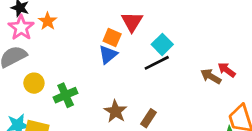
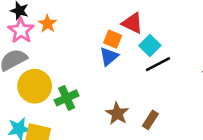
red triangle: (132, 22) -> (132, 23), turned -35
cyan square: (162, 44) -> (150, 46), moved
yellow circle: (34, 83) -> (35, 86), size x1.6

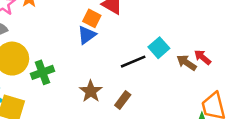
cyan square: (150, 46) -> (159, 48), moved
black line: (158, 64) -> (133, 62), moved

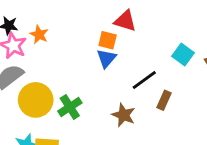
black line: (133, 62) -> (144, 80), moved
brown rectangle: (123, 100) -> (164, 100), moved

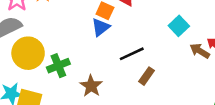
cyan square: (183, 55) -> (179, 26), moved
brown star: (124, 115) -> (91, 86), moved

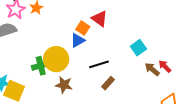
yellow circle: (28, 53) -> (56, 59), moved
brown star: (91, 86) -> (64, 85), turned -30

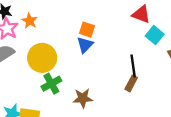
red triangle: (100, 19) -> (141, 14), moved
yellow circle: (56, 59) -> (42, 58), moved
black line: (99, 64) -> (133, 66), moved, turned -66

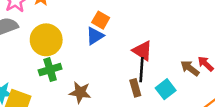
red triangle: (141, 14) -> (143, 51), moved
cyan square: (155, 35) -> (166, 89), moved
brown rectangle: (131, 83) -> (135, 88), turned -56

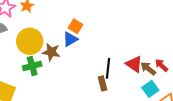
red triangle: (143, 51) -> (134, 64), moved
cyan square: (166, 89) -> (150, 89), moved
brown star: (80, 92) -> (51, 52), moved

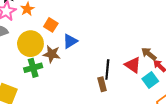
orange square: (75, 26) -> (51, 25), moved
brown arrow: (148, 68) -> (149, 54), moved
cyan square: (150, 89) -> (150, 80), moved

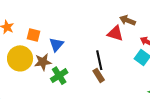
brown arrow: (149, 54) -> (127, 20), moved
red triangle: (133, 65) -> (115, 33), moved
green cross: (33, 68) -> (59, 76), moved

